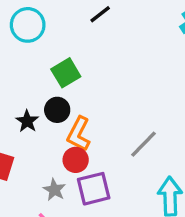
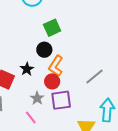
black star: (27, 121) -> (27, 69), moved

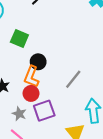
green square: (52, 28) -> (19, 38), turned -30
black circle: (44, 50) -> (38, 62), moved

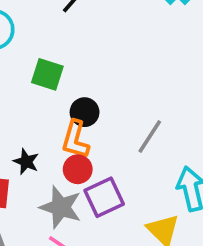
gray star: (19, 114) -> (61, 207), size x1.6

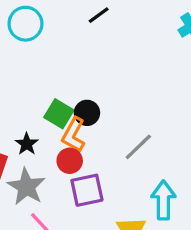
green square: (47, 74) -> (59, 114), moved
gray star: (61, 207) -> (26, 187), moved

